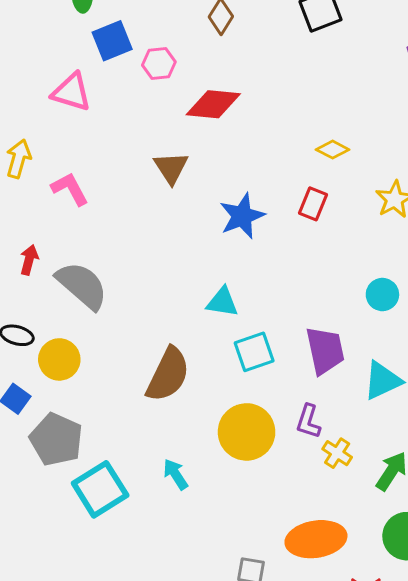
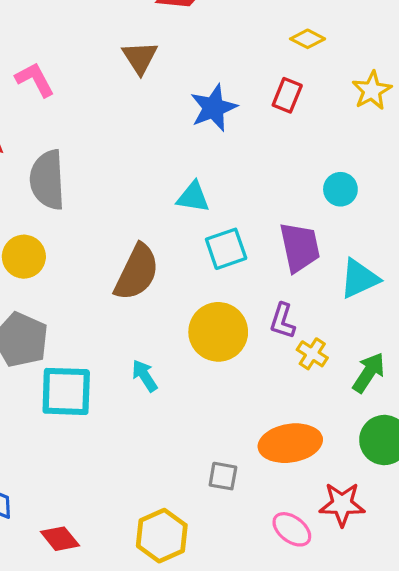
gray semicircle: (82, 285) -> (47, 180), turned -134
cyan circle: (382, 295) -> (340, 189), moved
cyan square: (100, 489) -> (66, 391), turned 34

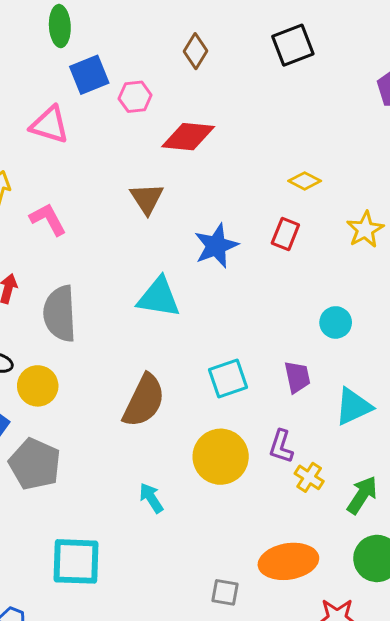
cyan triangle: (193, 197) -> (159, 297), moved, size x1.4
purple trapezoid: (300, 247) -> (297, 377), size x0.7
cyan square: (66, 391) -> (76, 561), moved

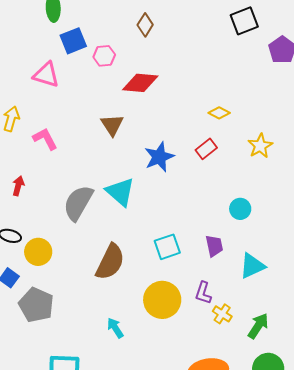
black square: (293, 45) -> (244, 21), moved
red rectangle: (285, 234) -> (206, 149), turned 30
cyan triangle: (159, 297) -> (120, 192), turned 32
gray semicircle: (60, 314) -> (78, 203), moved, turned 33

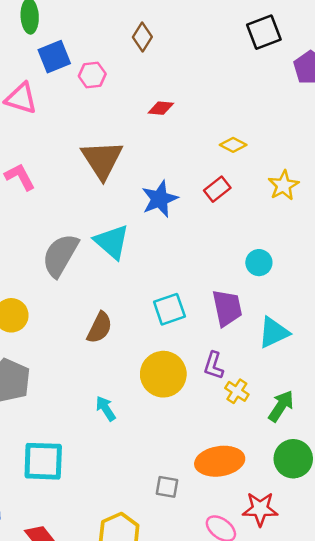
red diamond: (140, 83) -> (161, 108), moved, size x0.6
brown triangle: (112, 125) -> (102, 160), size x1.5
purple trapezoid: (214, 246) -> (227, 308), size x1.4
brown semicircle: (110, 262) -> (100, 328), size x0.7

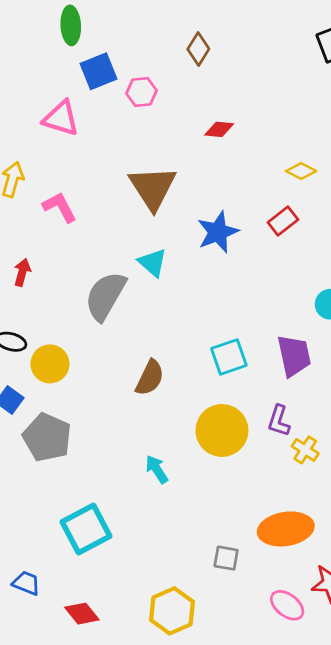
cyan triangle: (112, 242) -> (153, 263), moved, size x0.7
cyan square: (43, 461) -> (86, 529), turned -30

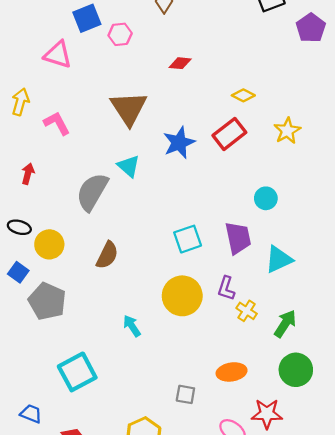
red rectangle: (283, 221) -> (229, 134), size x1.4
brown semicircle: (150, 378) -> (107, 255), moved
orange ellipse: (286, 529) -> (232, 372), size x0.7

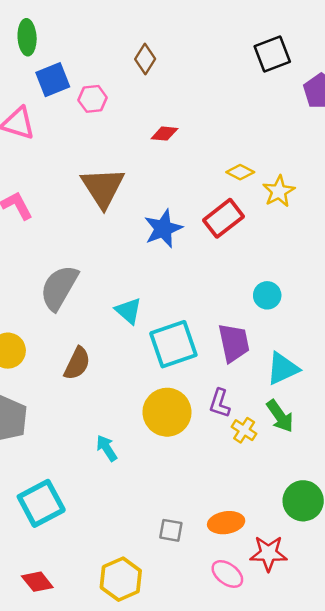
yellow star: (287, 131) -> (279, 191), moved
cyan triangle: (129, 166) -> (128, 311), moved
cyan square: (188, 239) -> (173, 344), size x1.4
green arrow: (285, 324) -> (280, 416), moved, turned 112
orange ellipse: (232, 372) -> (226, 523), moved

